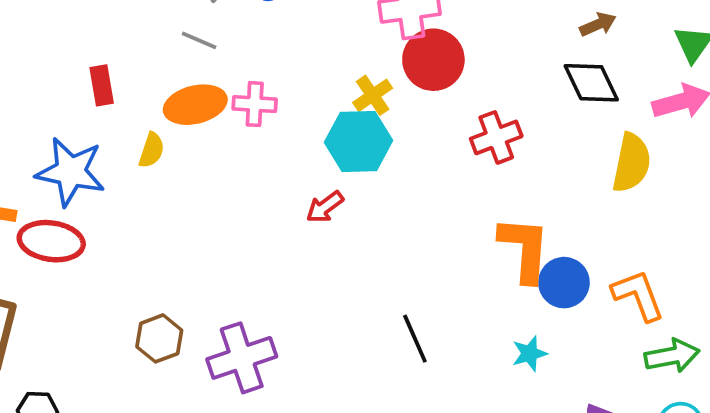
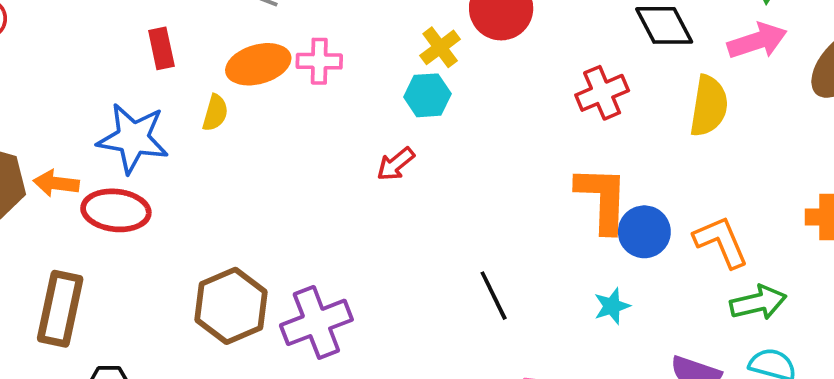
red cross: (496, 137) -> (602, 93), moved
cyan hexagon: (359, 141) -> (427, 95), size x0.7
brown hexagon: (159, 338) -> (231, 306), size x1.5

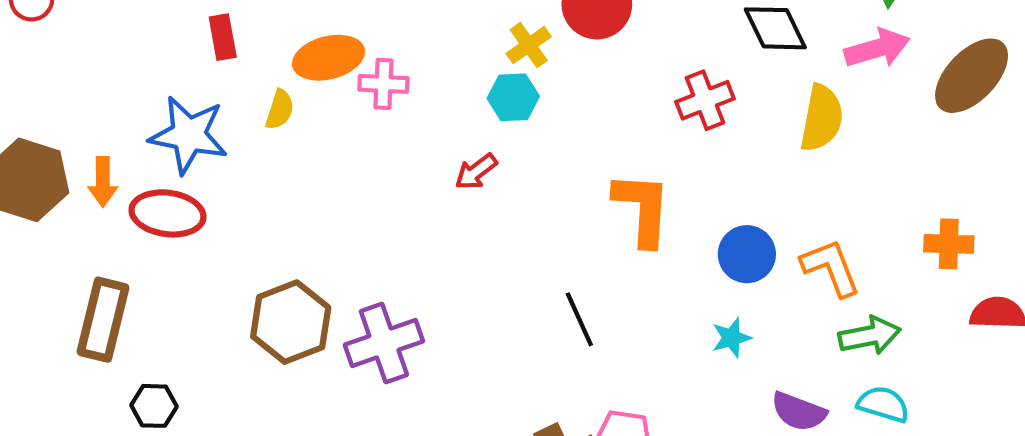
pink cross: (319, 61) -> (383, 84), moved
orange arrow: (56, 183) -> (103, 182), turned -99
orange L-shape: (602, 199) -> (642, 209), moved
cyan star: (612, 306) -> (731, 338), moved

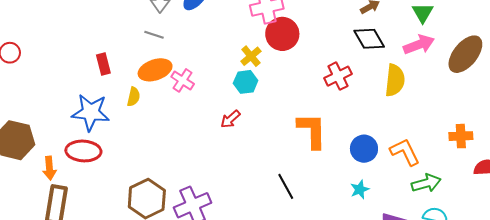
pink cross: (383, 84) -> (183, 80), turned 35
orange arrow: (103, 182) -> (49, 168), moved

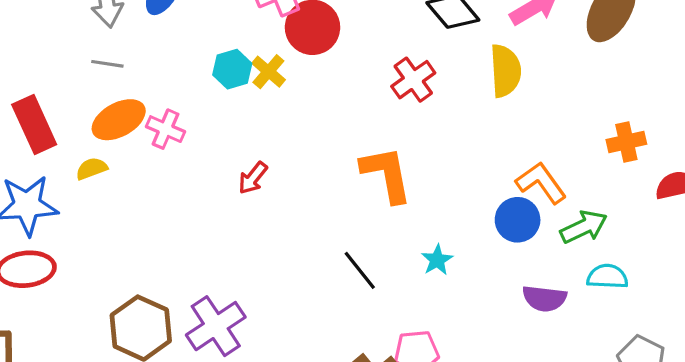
red rectangle: (103, 64) -> (34, 124), size x1.6
cyan hexagon: (246, 82) -> (232, 69), moved
yellow semicircle: (134, 97) -> (92, 169), turned -114
blue circle: (364, 149) -> (518, 220), moved
cyan star: (360, 189) -> (437, 260), moved

